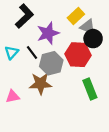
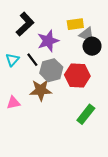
yellow rectangle: (76, 16) -> (75, 24), turned 35
red hexagon: (78, 55) -> (77, 75), moved
green rectangle: (90, 89) -> (86, 114), moved, turned 60

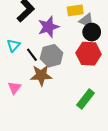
black line: (32, 60) -> (32, 55), moved
red hexagon: (77, 75) -> (89, 54), moved
pink triangle: (13, 103) -> (14, 88), turned -40

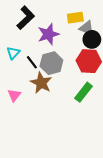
brown star: (41, 75) -> (41, 83), turned 30
green rectangle: (86, 99) -> (84, 92), moved

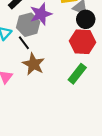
gray hexagon: (51, 63) -> (28, 25), moved

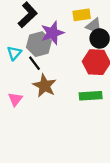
green rectangle: (77, 74) -> (91, 96), turned 48

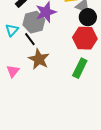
green rectangle: (91, 96) -> (80, 68), turned -60

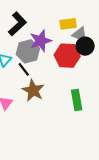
red hexagon: (85, 38) -> (67, 56), moved
green rectangle: (80, 68) -> (77, 100), turned -36

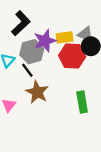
yellow rectangle: (68, 24) -> (65, 37), moved

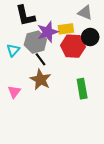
black L-shape: (21, 23) -> (25, 16), turned 120
gray triangle: (85, 34) -> (85, 13), moved
black line: (27, 70) -> (41, 59), moved

